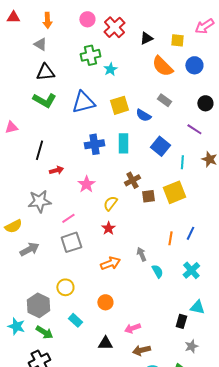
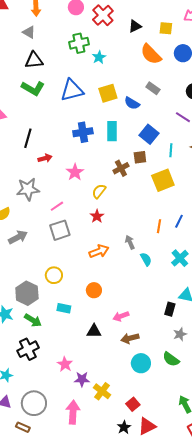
brown square: (148, 196) -> (140, 157), moved
cyan rectangle: (75, 320) -> (64, 308), turned -32

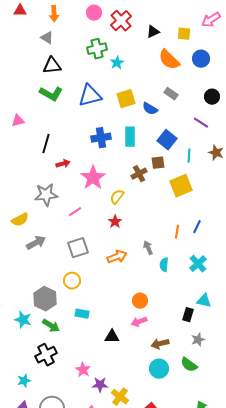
pink star: (75, 172) -> (93, 178), size x1.4
gray square: (60, 230) -> (78, 248), moved
cyan semicircle: (146, 259) -> (164, 265), turned -144
orange circle: (94, 290) -> (140, 301), moved
brown arrow: (130, 338) -> (160, 344), moved

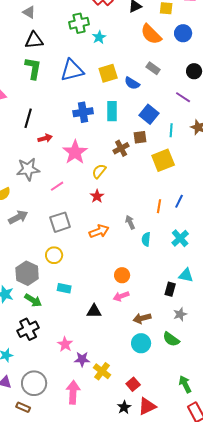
green L-shape: (51, 94) -> (33, 68), turned -110

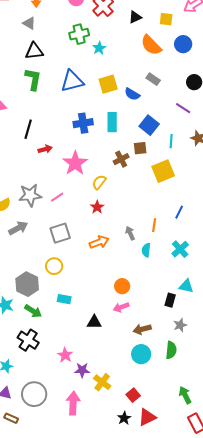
gray star: (28, 169) -> (30, 195), moved
orange line: (159, 206) -> (154, 225), moved
black cross: (28, 329) -> (28, 340), turned -30
green semicircle: (171, 339) -> (171, 350), turned -120
brown rectangle: (23, 407) -> (11, 418), moved

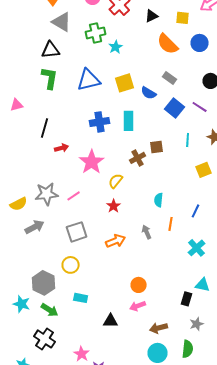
gray triangle: (29, 23) -> (62, 22), moved, size x1.5
blue square: (149, 125) -> (175, 108), moved
yellow square: (163, 171) -> (204, 170), moved, size x0.7
cyan semicircle: (146, 250) -> (159, 200), moved

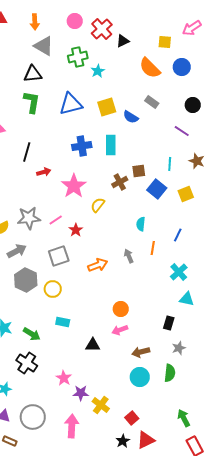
black triangle: (152, 16) -> (123, 41), moved
blue square: (175, 108) -> (157, 189), moved
red star: (114, 206) -> (76, 230), moved
gray hexagon: (44, 283) -> (26, 280), moved
cyan triangle: (203, 285) -> (187, 299), moved

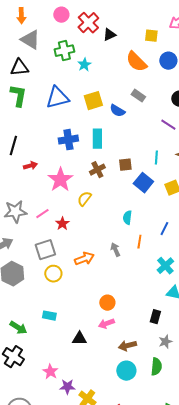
brown cross: (120, 182) -> (97, 170), moved
yellow circle: (53, 289) -> (53, 274), moved

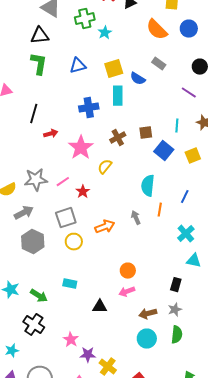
blue triangle: (57, 98) -> (78, 66), size x0.7
cyan rectangle: (97, 139) -> (118, 96), moved
cyan semicircle: (127, 218) -> (148, 186), size x1.5
gray star: (165, 342) -> (175, 310), moved

